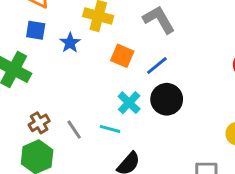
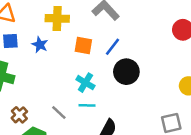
cyan cross: (129, 103) -> (85, 83), moved
brown cross: (39, 123) -> (19, 115), moved

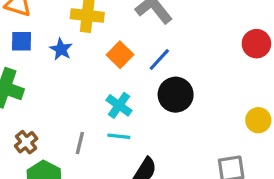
orange square: (83, 45) -> (120, 55), turned 30
gray line: (59, 112) -> (80, 143), turned 56

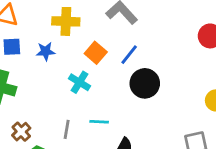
blue star: (61, 49) -> (46, 51), turned -30
cyan cross: (119, 105) -> (80, 82), moved

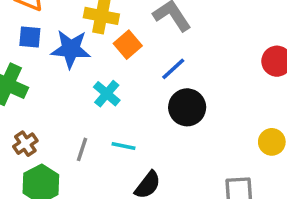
blue star: (46, 51) -> (71, 49), size x1.6
orange square: (96, 53) -> (128, 45), moved

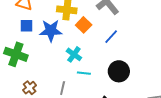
black circle: (187, 107) -> (119, 71), moved
cyan line: (123, 146) -> (84, 73), moved

